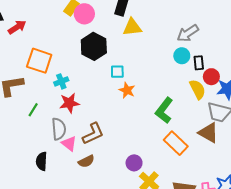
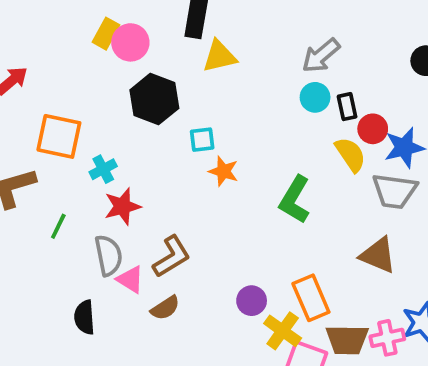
brown triangle: (208, 133) -> (378, 255), moved
orange rectangle: (176, 143) -> (311, 298), moved, turned 30

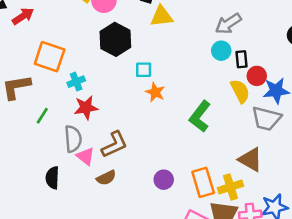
yellow cross: (283, 331) -> (231, 187), moved, turned 30

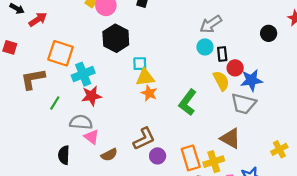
yellow triangle: (162, 16) -> (145, 77), moved
cyan cross: (76, 82) -> (83, 74), size x1.5
orange star: (155, 92) -> (149, 93), moved
gray semicircle: (73, 139) -> (81, 122), turned -80
brown L-shape: (114, 144) -> (144, 139), moved

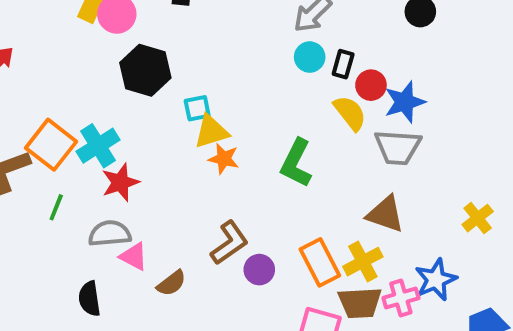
orange square: (61, 53) -> (51, 145), moved, turned 30
black rectangle: (222, 54) -> (343, 64), turned 32

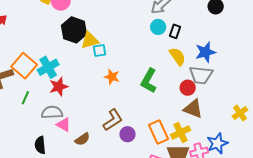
red circle: (371, 85) -> (188, 88), moved
yellow triangle: (211, 132) -> (90, 40), moved

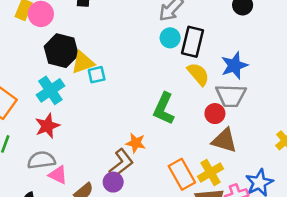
black rectangle: (175, 31) -> (193, 42), size x1.6
cyan cross: (48, 67) -> (50, 90), moved
orange star: (112, 77) -> (136, 143), moved
purple circle: (127, 134) -> (113, 182), moved

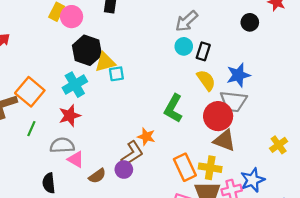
black rectangle: (193, 42) -> (203, 51), size x0.7
red circle: (215, 114) -> (218, 116), size x1.6
yellow cross: (210, 173) -> (210, 168), turned 35

